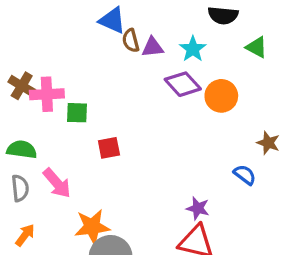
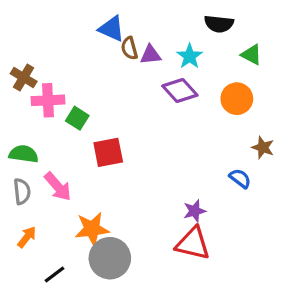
brown cross: (22, 86) -> (24, 77), moved
orange circle: (221, 96) -> (237, 99), moved
green square: (77, 113) -> (77, 118), turned 30
red square: (109, 148) -> (108, 152), size x1.4
purple star: (198, 208) -> (194, 211), turned -30

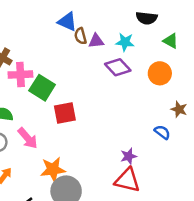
cyan star: (190, 56) -> (125, 42), turned -30
green square: (77, 118) -> (42, 88), size x1.5

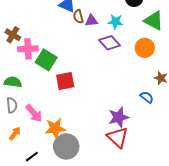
green triangle: (171, 41) -> (154, 21), size x1.5
pink arrow: (28, 138) -> (34, 113), moved
purple star: (129, 156) -> (119, 117), size x1.5
red triangle: (127, 180) -> (118, 137), turned 30

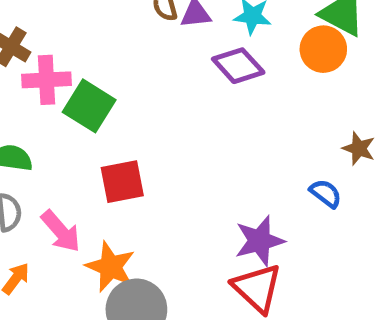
orange circle: (145, 48) -> (323, 49), moved
red square: (65, 81) -> (122, 182), moved
orange star: (55, 128) -> (110, 267), turned 30

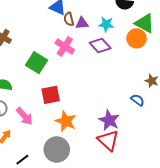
pink cross: (47, 80) -> (65, 46), moved, turned 36
purple star: (259, 241) -> (109, 120), turned -30
orange star: (110, 267) -> (66, 121), moved

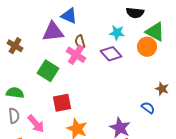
brown semicircle: (69, 19) -> (80, 42), moved
purple triangle: (82, 23) -> (53, 32), moved, size x1.6

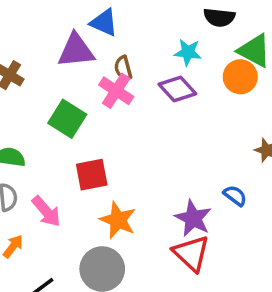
blue semicircle: (148, 108) -> (235, 196), moved

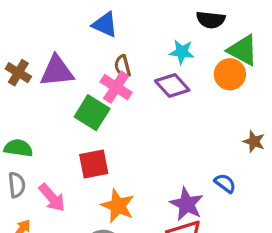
purple triangle: (76, 51) -> (57, 71), moved
green square: (67, 119) -> (92, 113), moved

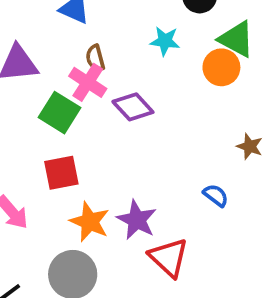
purple diamond: (172, 85) -> (133, 107), moved
purple star: (187, 204) -> (137, 220), moved

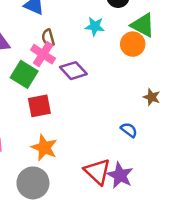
red square: (61, 173) -> (39, 106), moved
purple star: (137, 220) -> (120, 175), moved

